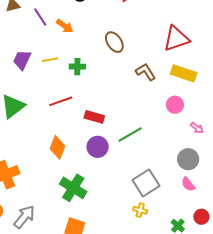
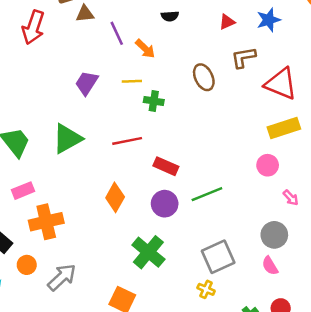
red triangle: (176, 39) -> (281, 84), turned 32
yellow line: (50, 60) -> (132, 81), moved
brown L-shape: (146, 72) -> (243, 57), moved, turned -75
yellow rectangle: (184, 73) -> (284, 128), turned -45
green cross: (73, 188) -> (148, 252), moved

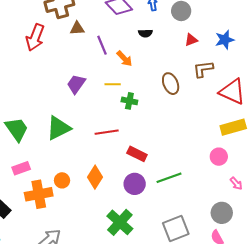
orange circle: (27, 265) -> (62, 180), moved

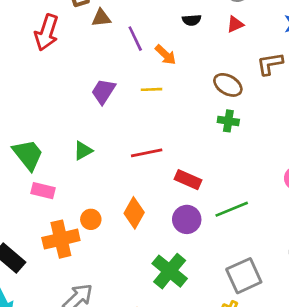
red triangle: (191, 40) -> (235, 24), moved
brown ellipse: (171, 84) -> (228, 85), turned -35
green cross: (129, 101) -> (228, 121), moved
green triangle: (58, 128) -> (83, 151), size x0.6
pink rectangle: (21, 168) -> (43, 191), moved, turned 36

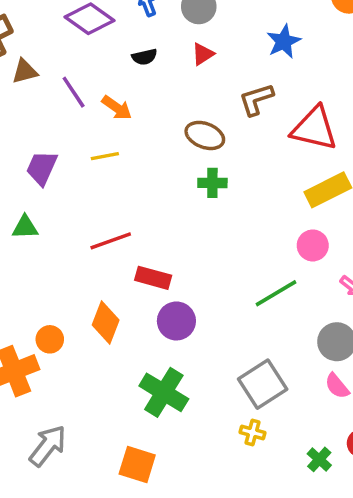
green triangle: (83, 151) -> (25, 227), moved, turned 36
red rectangle: (188, 180) -> (153, 278), moved
green line: (232, 209) -> (276, 293), moved

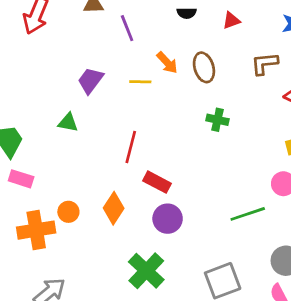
orange arrow: (117, 108) -> (167, 63), moved
brown ellipse: (205, 135) -> (204, 67), moved, turned 40
red line: (111, 241) -> (131, 147), turned -68

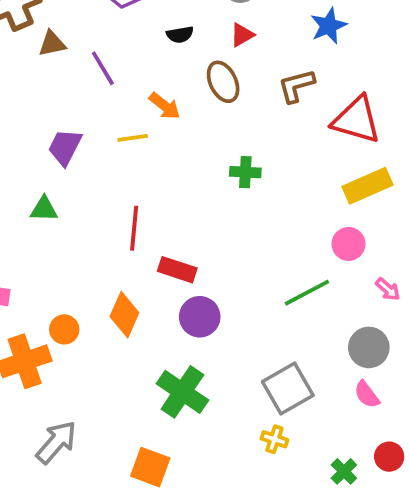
brown ellipse: (204, 67) -> (223, 82), moved

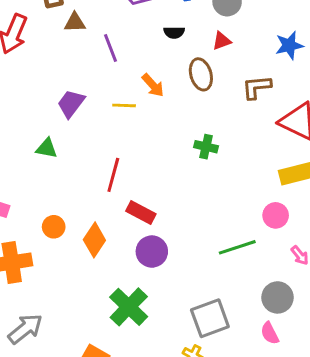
orange circle: (64, 329) -> (54, 227), moved

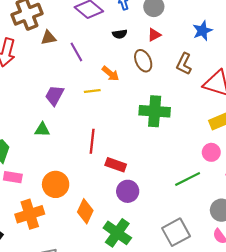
brown L-shape: (257, 87) -> (184, 64), turned -50
green cross: (206, 147) -> (155, 111), size x1.8
orange circle: (54, 227) -> (56, 184), size x1.6
orange diamond: (94, 240) -> (85, 211), moved

